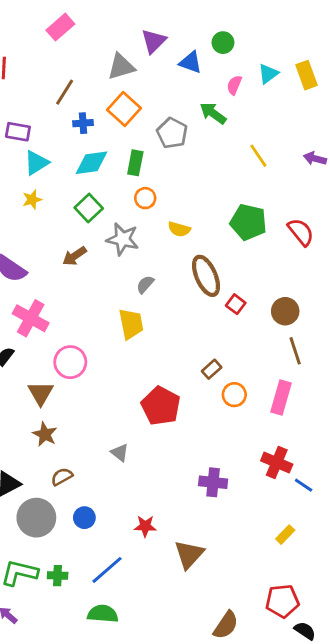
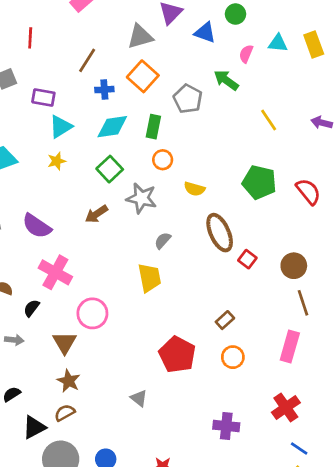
cyan triangle: (268, 74) -> (278, 43), turned 42
orange circle: (234, 395) -> (233, 357), moved
red cross: (277, 462) -> (286, 407), turned 32
brown semicircle: (62, 477) -> (65, 413), moved
blue line: (304, 485) -> (299, 449), moved

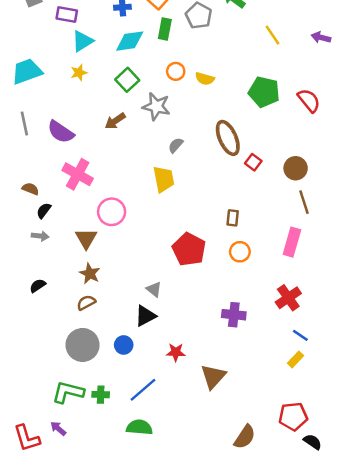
green rectangle: (153, 127) -> (165, 29), moved
yellow semicircle: (194, 189) -> (205, 79), moved
black semicircle: (31, 308) -> (44, 211), moved
brown rectangle: (225, 320) -> (233, 218), turned -42
black triangle: (34, 427) -> (145, 316), moved

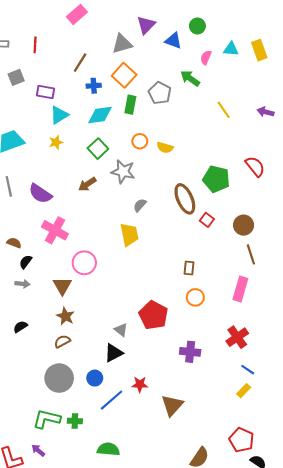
green pentagon: (264, 92) -> (216, 179), moved
red pentagon: (189, 249) -> (153, 315), moved
blue line: (143, 390) -> (112, 400), moved
red pentagon: (293, 416) -> (241, 440), turned 30

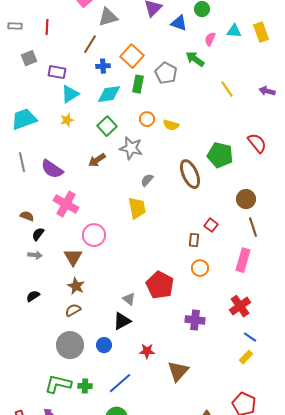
gray triangle: (122, 44) -> (108, 17), moved
red square: (207, 220) -> (211, 225), moved
blue line: (112, 400) -> (120, 383), moved

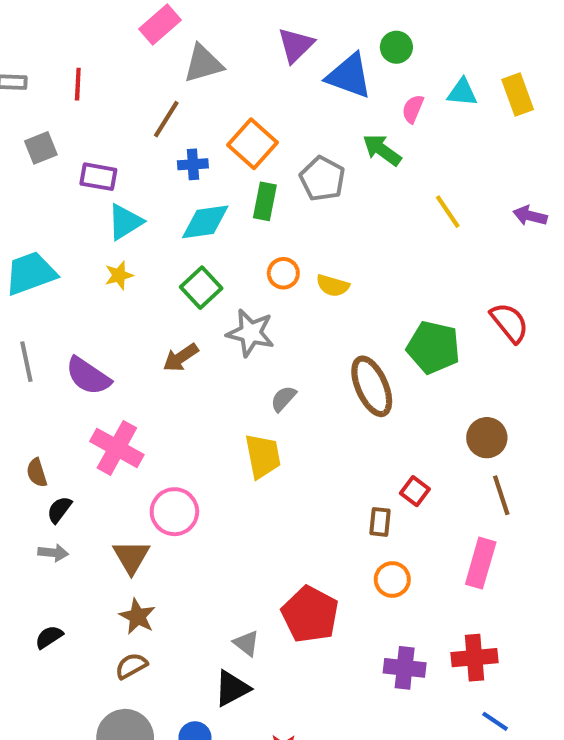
blue triangle: (179, 23) -> (349, 76), size x1.4
brown semicircle: (27, 216) -> (37, 473), turned -128
red cross: (240, 306) -> (474, 658), turned 30
purple cross: (195, 320) -> (405, 668), moved

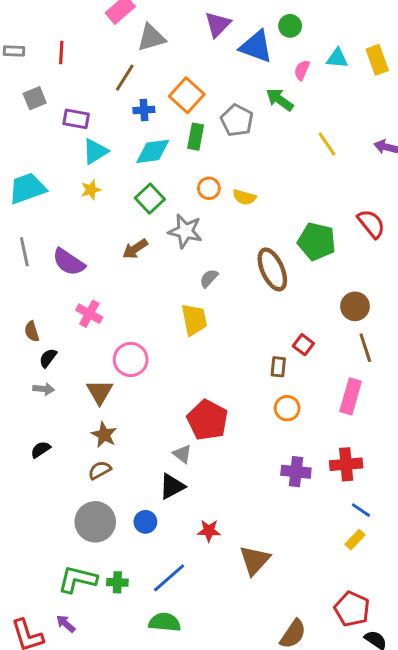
pink cross: (117, 448) -> (89, 314), size x0.7
red pentagon: (310, 614) -> (207, 420), moved

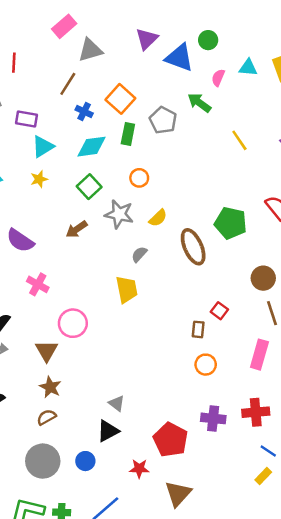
blue cross: (144, 110) -> (84, 111), turned 30
yellow semicircle: (244, 197) -> (158, 218), moved, turned -60
red pentagon: (207, 420) -> (171, 440), moved

